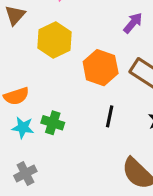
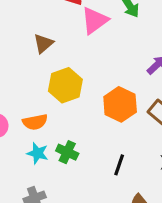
yellow hexagon: (54, 40) -> (65, 85), moved
black line: (110, 116) -> (119, 165), moved

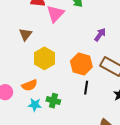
black line: (119, 165) -> (86, 88), moved

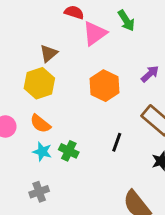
yellow hexagon: (44, 58) -> (39, 83), moved
orange hexagon: (81, 64) -> (104, 86), moved
orange semicircle: (29, 85) -> (40, 124), turned 49

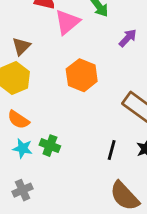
purple arrow: (150, 74) -> (128, 38), moved
black line: (117, 142) -> (112, 150), moved

